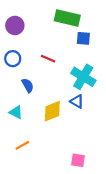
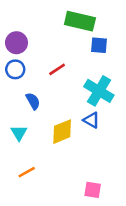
purple circle: (15, 25) -> (16, 43), moved
red line: (48, 59) -> (57, 69), turned -56
cyan triangle: (16, 112) -> (19, 133), turned 32

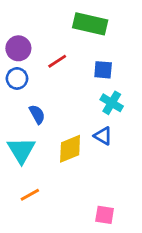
blue square: (99, 45) -> (103, 70), moved
red line: (57, 69) -> (57, 61), moved
cyan cross: (99, 91) -> (112, 103), size x0.7
cyan triangle: (19, 133) -> (21, 150), size x1.5

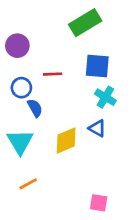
green rectangle: (90, 24) -> (85, 23), turned -44
red line: (57, 61) -> (53, 74), moved, turned 30
blue square: (103, 70) -> (97, 66), size x1.4
blue circle: (17, 78) -> (21, 88), moved

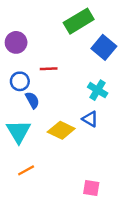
blue square: (97, 66) -> (104, 47), moved, turned 35
yellow diamond: (66, 140) -> (61, 130), turned 48

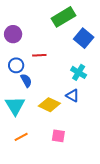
pink square: (91, 188) -> (58, 136), moved

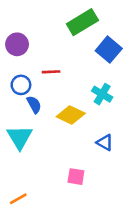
blue triangle: (73, 96) -> (105, 143), moved
yellow diamond: (49, 105) -> (71, 115), moved
orange line: (21, 137) -> (18, 199), moved

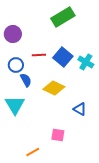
blue square: (109, 50) -> (63, 57), moved
cyan cross: (102, 94) -> (86, 62), moved
orange line: (18, 199) -> (33, 152), moved

